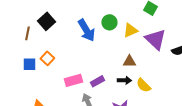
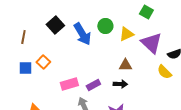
black square: (46, 21) -> (55, 25), moved
yellow semicircle: (143, 85) -> (164, 72), moved

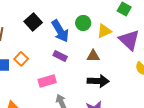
brown triangle: (125, 65) -> (93, 56), moved
black arrow: (120, 84) -> (98, 81), size x1.5
purple rectangle: (93, 85) -> (60, 56), moved, turned 56

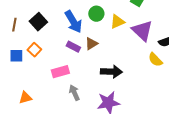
black square: (33, 22) -> (38, 22), moved
brown triangle: (93, 56) -> (91, 44), moved, turned -32

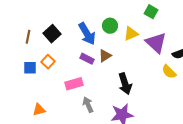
black arrow: (111, 72) -> (125, 84), turned 70

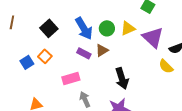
green circle: (110, 26) -> (107, 28), moved
brown line: (28, 37) -> (12, 22), moved
blue square: (30, 68) -> (27, 62), turned -32

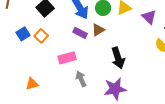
purple triangle: (153, 37) -> (149, 17), size x0.7
blue square: (27, 62) -> (23, 34), moved

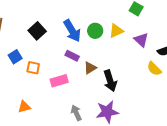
brown triangle: (98, 30) -> (90, 68), moved
orange square: (41, 36) -> (33, 68), moved, turned -32
gray arrow: (81, 79) -> (76, 113), moved

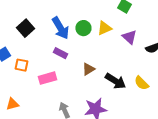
brown triangle: (90, 68) -> (88, 69), moved
yellow semicircle: (154, 69) -> (141, 83), moved
black arrow: (110, 81) -> (115, 81), moved, turned -40

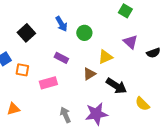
blue arrow: (60, 28) -> (61, 24), moved, size x0.7
yellow triangle: (104, 28) -> (105, 57), moved
yellow semicircle: (141, 83) -> (142, 104), moved

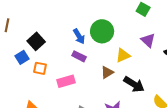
blue arrow: (61, 24) -> (79, 36), moved
black square: (26, 33) -> (36, 41), moved
green circle: (84, 33) -> (102, 31), size x1.5

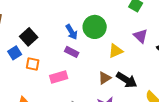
brown triangle: (107, 72) -> (105, 78), moved

